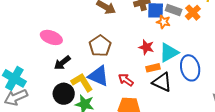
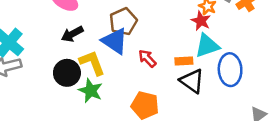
red star: (146, 47) -> (201, 21), moved
blue triangle: (98, 76) -> (115, 41), moved
red arrow: (126, 80) -> (147, 58), moved

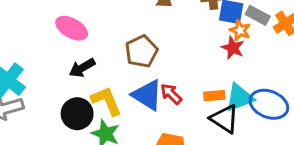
blue triangle: (115, 41) -> (147, 95), moved
cyan triangle: (207, 46) -> (240, 98), moved
blue ellipse: (230, 70) -> (269, 104), turned -64

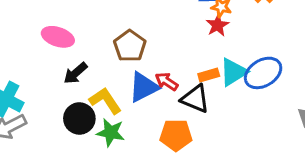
red star: (233, 48) -> (217, 25), turned 30
blue triangle: (147, 95) -> (144, 87), turned -48
blue ellipse: (269, 104) -> (263, 73), turned -42
black triangle: (225, 119) -> (195, 99), moved

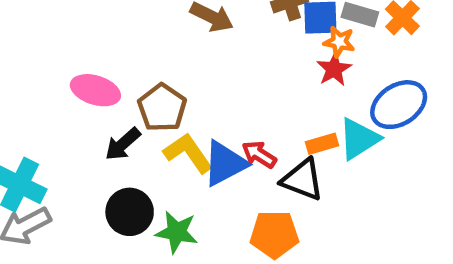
brown pentagon: (130, 46) -> (162, 108), moved
blue ellipse: (263, 73) -> (399, 105), moved
yellow L-shape: (105, 101) -> (188, 153), moved

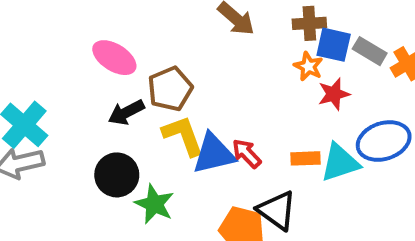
orange star: (339, 42) -> (308, 66), moved
black triangle: (302, 180) -> (277, 210), moved

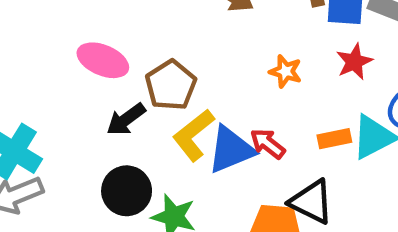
orange star: (308, 66) -> (286, 71), moved
yellow L-shape: (183, 136) -> (194, 135), turned -99

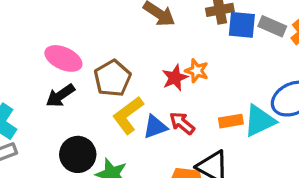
red star: (354, 62) -> (175, 78), moved
black arrow: (126, 119) -> (60, 96), moved
blue triangle: (231, 150) -> (155, 127), size x0.7

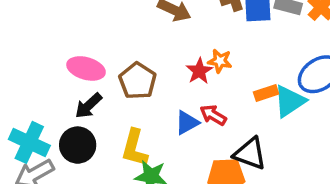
yellow L-shape: (128, 115) -> (135, 148), moved, turned -30
orange rectangle: (231, 121) -> (266, 93), moved
black circle: (78, 154) -> (78, 145), moved

